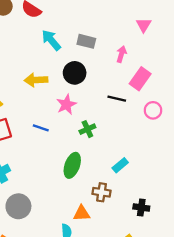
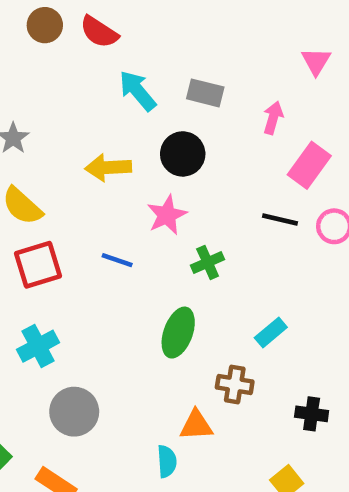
black line: (117, 99) -> (280, 220), moved

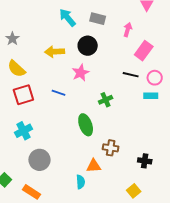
green cross: (208, 262) -> (106, 100), moved
green ellipse: (178, 333) -> (86, 125), turned -40
cyan rectangle: (271, 333) -> (151, 96), moved, turned 40

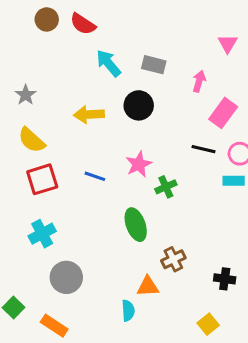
pink star: (81, 73) -> (139, 164), moved
brown cross: (111, 148) -> (173, 259), turned -35

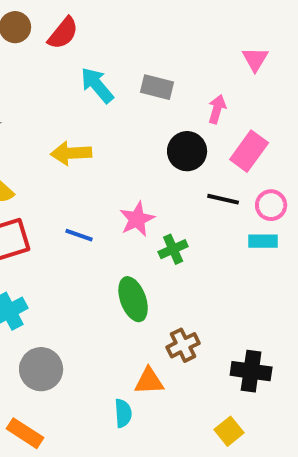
red semicircle: (83, 24) -> (63, 33), turned -84
black circle: (139, 105) -> (187, 151), moved
black cross: (225, 279) -> (251, 371), size x1.4

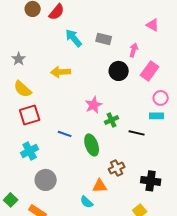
pink triangle: (255, 59) -> (153, 25), turned -32
black line: (223, 199) -> (137, 133), moved
blue line: (79, 235) -> (65, 134), moved
cyan semicircle: (123, 413) -> (87, 202), turned 136

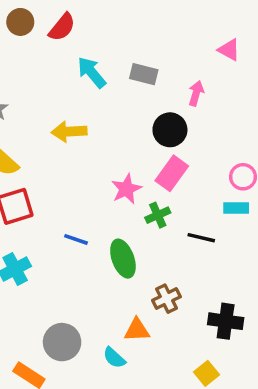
pink rectangle: (150, 71) -> (172, 173), moved
gray circle: (46, 180) -> (62, 342), moved

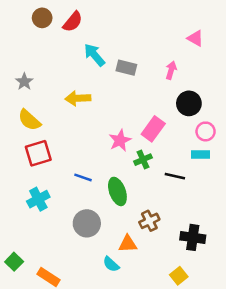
gray rectangle: (144, 74) -> (126, 68), moved
black circle: (170, 130) -> (189, 103), moved
gray circle: (62, 342) -> (87, 223), moved

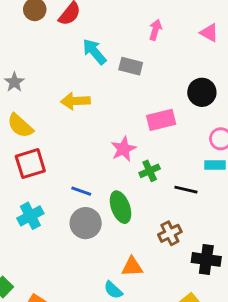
pink arrow: (171, 70) -> (155, 30), moved
black circle: (189, 103) -> (202, 92), moved
pink rectangle: (153, 129) -> (161, 120), moved, turned 40
brown cross: (149, 221) -> (170, 233), moved
gray circle: (87, 223) -> (86, 223), moved

